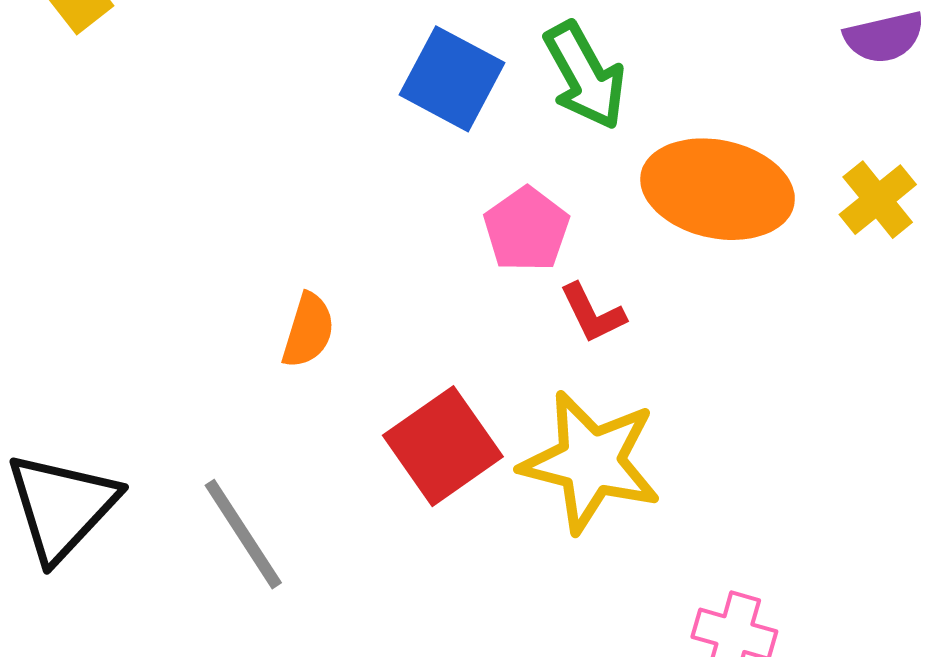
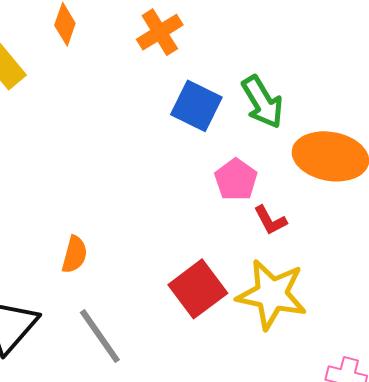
orange semicircle: (308, 330) -> (74, 255), moved

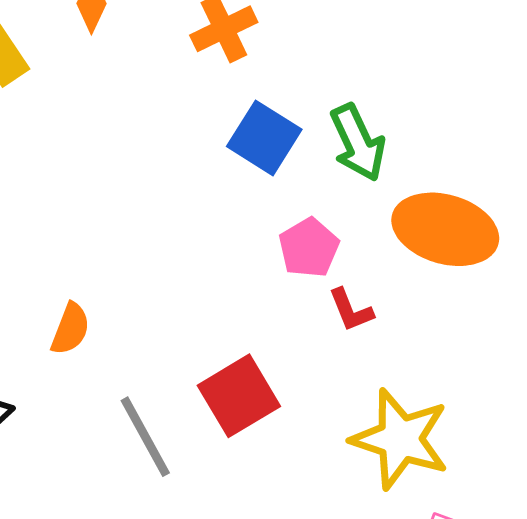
yellow star: (272, 294) -> (400, 439), moved
gray line: (100, 336) -> (145, 437), moved

